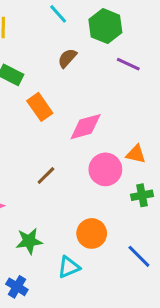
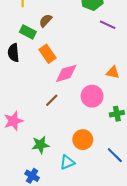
brown semicircle: (67, 58) -> (46, 21), moved
pink diamond: (86, 127) -> (66, 73), moved
orange triangle: (136, 154) -> (113, 72), moved

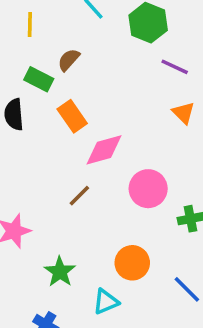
orange triangle: (113, 72) -> (183, 113), moved, turned 32
green star: (40, 145) -> (60, 272), turned -30

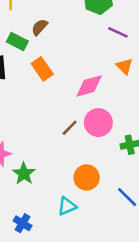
pink diamond: (104, 150) -> (89, 86), moved
brown line: (79, 196) -> (70, 128), moved
green star: (60, 272) -> (24, 174), moved

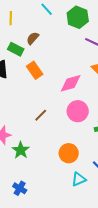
brown line: (70, 128) -> (41, 115), moved
cyan triangle: (67, 206) -> (79, 179), moved

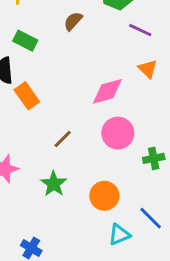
brown semicircle: (33, 38) -> (73, 21), moved
orange rectangle: (35, 70) -> (27, 96), moved
green star: (21, 150) -> (54, 184), moved

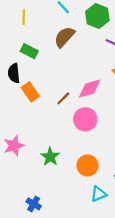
brown semicircle: (73, 21) -> (64, 37), size x1.5
pink circle: (118, 133) -> (85, 119), moved
brown line: (63, 139) -> (63, 98), moved

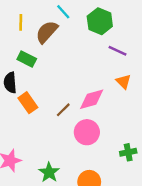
brown semicircle: (64, 37) -> (47, 32), moved

